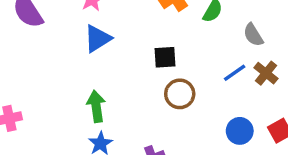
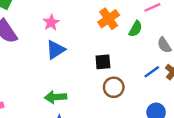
green arrow: (96, 106) -> (56, 97), turned -85

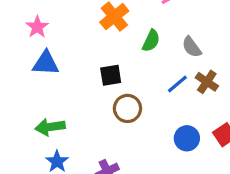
green semicircle: (136, 29) -> (151, 41), moved
blue triangle: (56, 50) -> (46, 63), turned 40

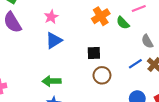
green semicircle: (151, 41) -> (123, 23), moved, turned 104
blue triangle: (46, 63) -> (54, 40), turned -42

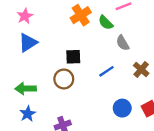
gray semicircle: (147, 41) -> (123, 43), moved
blue line: (135, 64) -> (106, 71), moved
brown circle: (102, 75) -> (64, 79), moved

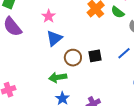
black square: (73, 57) -> (95, 56), moved
brown circle: (64, 79) -> (73, 58), moved

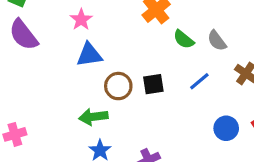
green semicircle: (118, 12) -> (184, 39), moved
blue triangle: (54, 38) -> (89, 55), turned 30

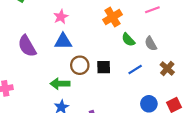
purple semicircle: (23, 35) -> (27, 46), moved

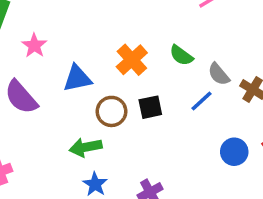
pink star: (61, 17) -> (34, 46), moved
orange cross: (112, 17) -> (132, 60), moved
gray semicircle: (151, 44) -> (219, 74), moved

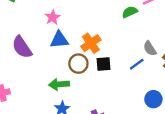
pink star: (34, 46) -> (53, 17), moved
green semicircle: (181, 55) -> (130, 12), moved, turned 112
orange cross: (132, 60) -> (91, 43), moved

